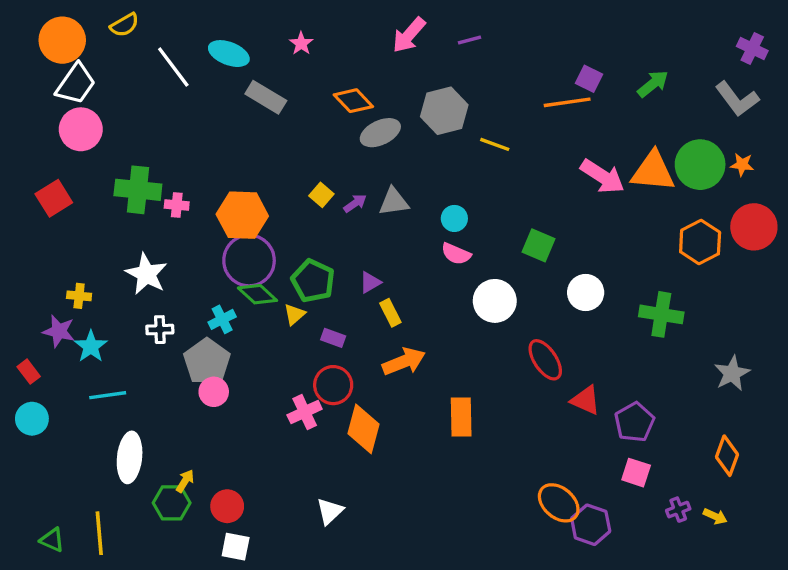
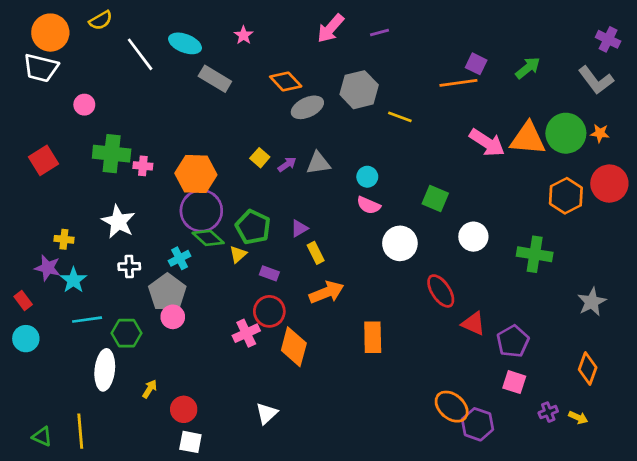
white trapezoid: (76, 84) -> (41, 68), moved, turned 69
pink circle: (81, 129) -> (84, 105), moved, size x0.6
green hexagon: (172, 503) -> (127, 333), moved

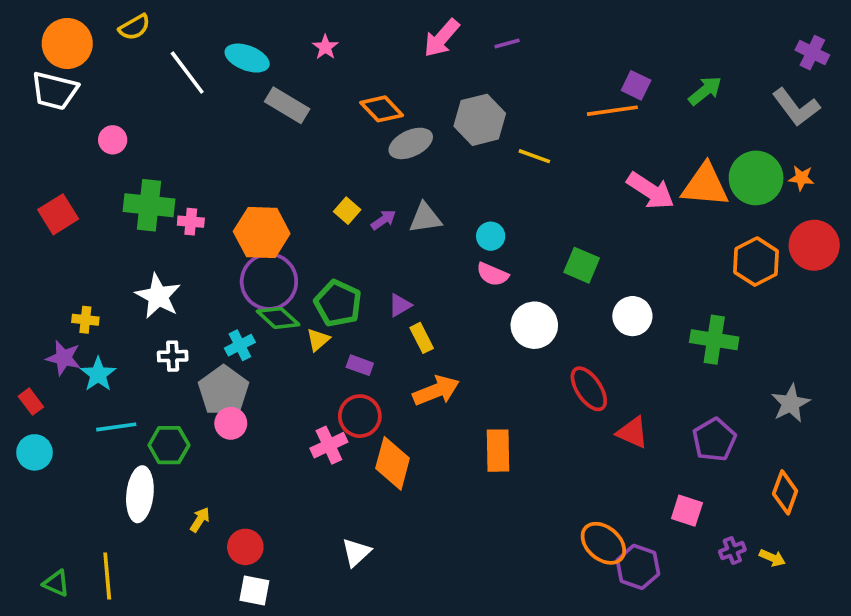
purple pentagon: (513, 341) -> (714, 440), moved

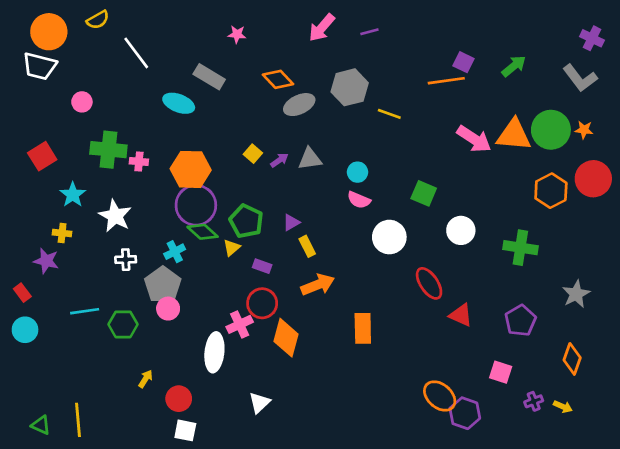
pink star: (325, 47) -> (237, 34), turned -30
cyan ellipse: (247, 58) -> (179, 103), moved
cyan star: (98, 374) -> (73, 195), moved
white ellipse: (140, 494) -> (214, 352), moved

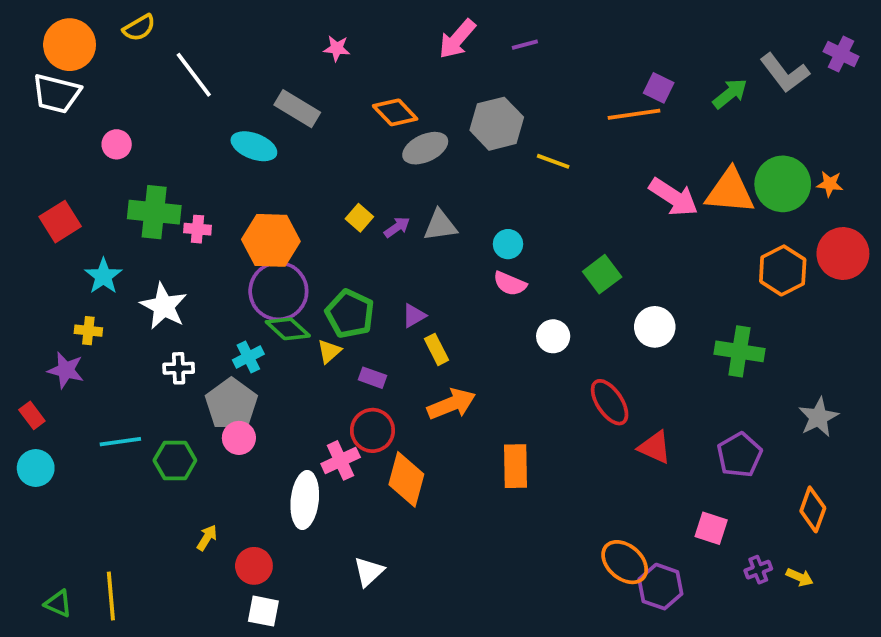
gray L-shape: (580, 78) -> (785, 73), moved
green square: (424, 193) -> (602, 274), turned 30
white circle: (389, 237) -> (553, 336), size x0.7

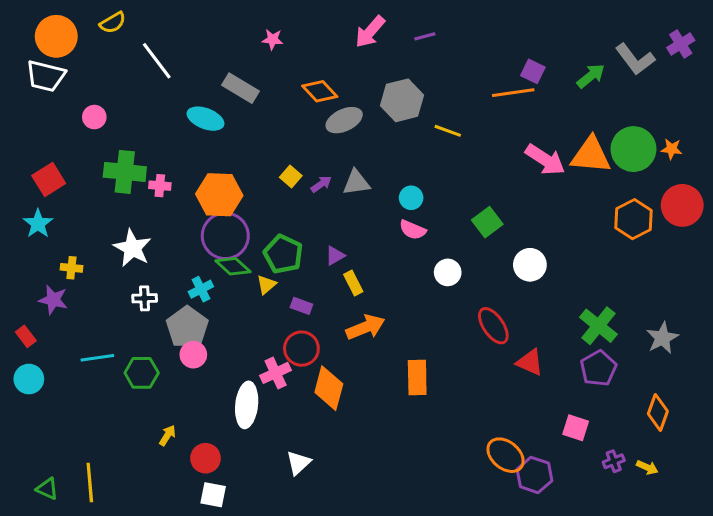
purple cross: (841, 54) -> (681, 44), turned 32
cyan star: (103, 276) -> (38, 224), moved
green cross: (739, 351) -> (598, 326), moved, turned 30

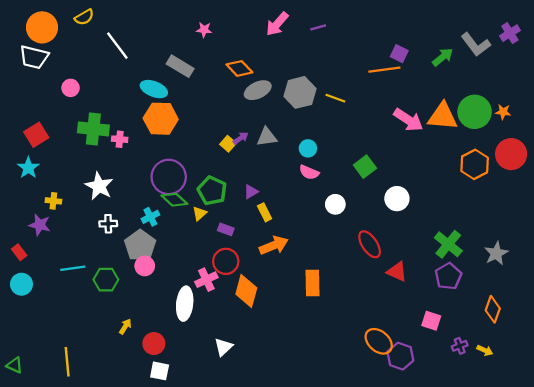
gray hexagon: (402, 100) -> (300, 92), moved
yellow square: (291, 176) -> (228, 144), moved
orange hexagon: (219, 195) -> (161, 119), moved
green triangle: (47, 489) -> (15, 365), moved

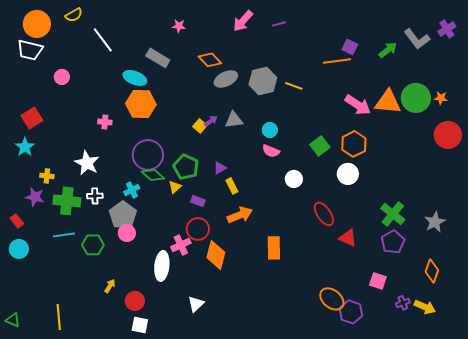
green cross: (93, 129) -> (67, 201), moved
orange hexagon: (475, 164) -> (354, 144), moved
yellow arrow: (485, 350) -> (425, 307), size x1.5

